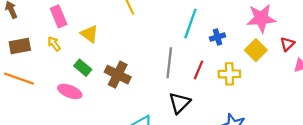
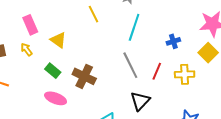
cyan line: (190, 24) -> (134, 27), moved
gray line: (169, 63) -> (130, 65), turned -32
pink ellipse: (70, 91) -> (56, 98), moved

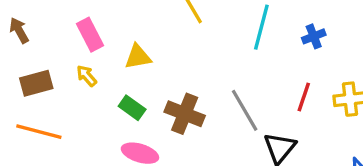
yellow triangle: (58, 40) -> (138, 57), turned -42
blue cross: (173, 41) -> (314, 36), moved
gray line: (130, 65) -> (245, 110), moved

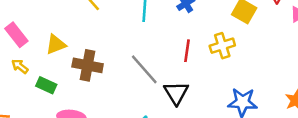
green rectangle: (132, 108) -> (46, 85), moved
brown cross: (185, 114) -> (88, 65), moved

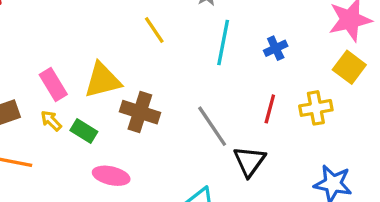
pink rectangle: (16, 35) -> (53, 85), moved
yellow triangle: (56, 44) -> (103, 80), size x1.4
yellow arrow: (20, 66) -> (51, 121), moved

